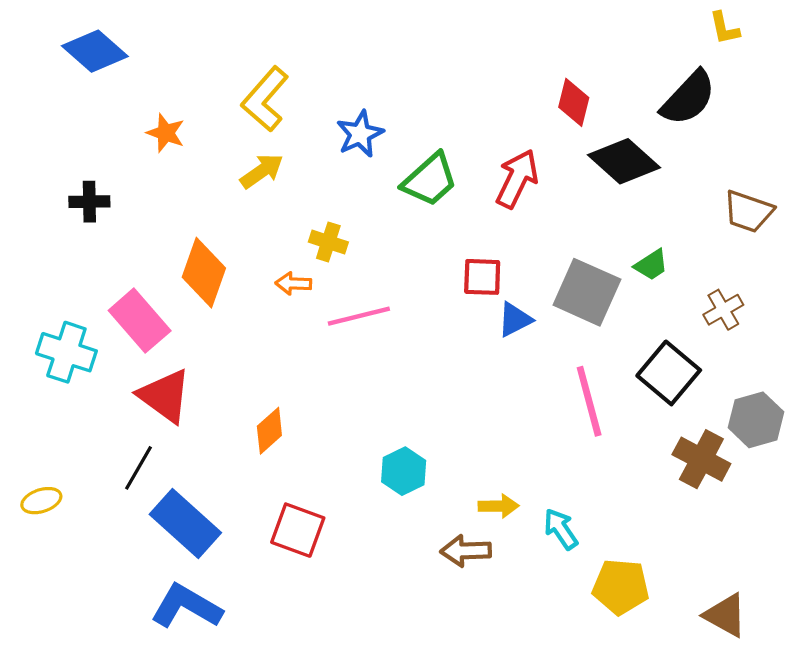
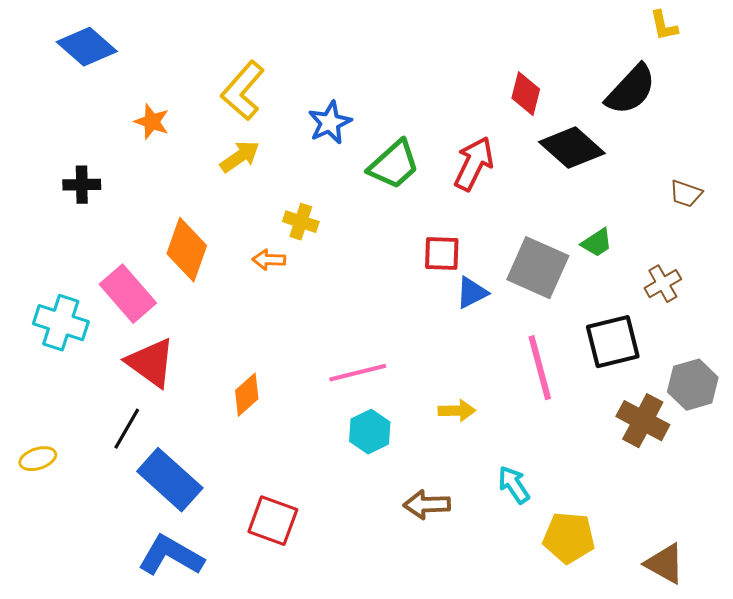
brown trapezoid: (748, 211) -> (686, 194), size x0.7
pink line: (359, 316) -> (358, 373), moved
black square: (669, 373) -> (613, 342), turned 36
yellow arrow: (499, 506) -> (457, 411), moved
red square: (298, 530) -> (273, 521), moved

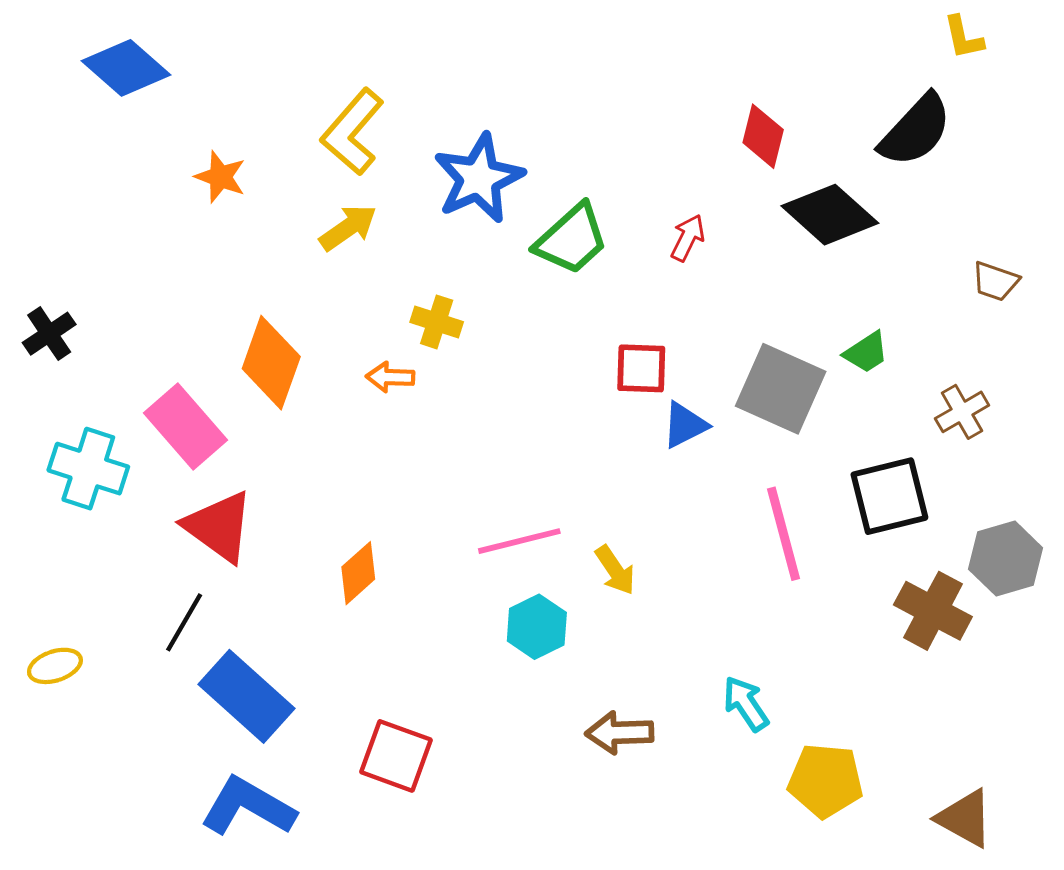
blue star: (330, 123) -> (479, 178), size x1.4
red arrow: (474, 164) -> (688, 238), size x0.6
black cross: (82, 185) -> (49, 334), moved, turned -33
yellow arrow: (457, 411) -> (615, 570), moved, turned 57

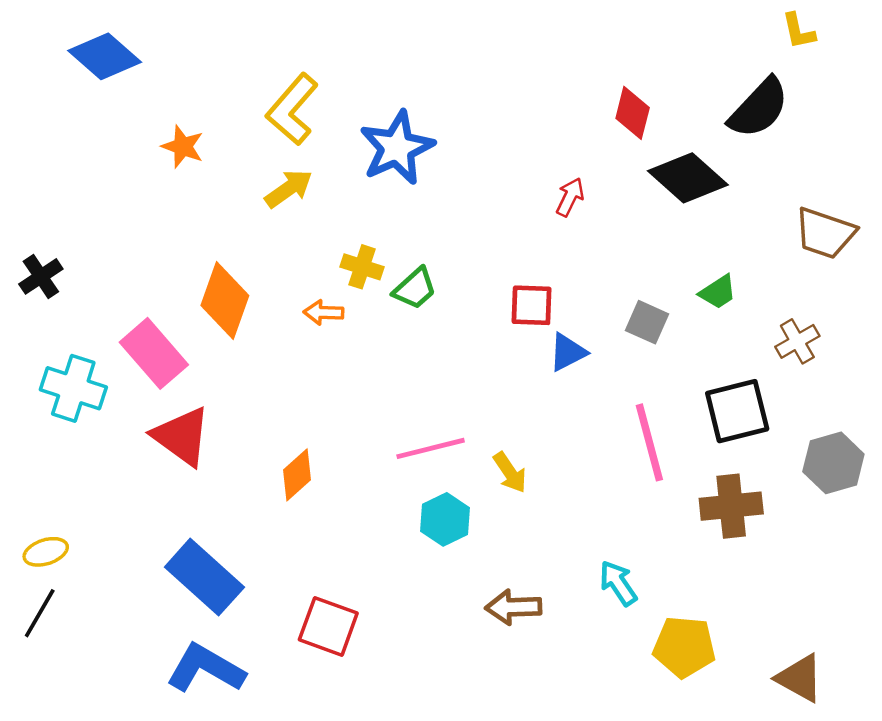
green trapezoid: (572, 239) -> (415, 288), moved, size x0.7
brown trapezoid: (995, 281) -> (825, 233), size x1.6
gray square: (781, 389) -> (647, 322), size x0.6
brown cross: (933, 611) -> (731, 506), moved, turned -34
black line: (184, 622) -> (40, 613), moved

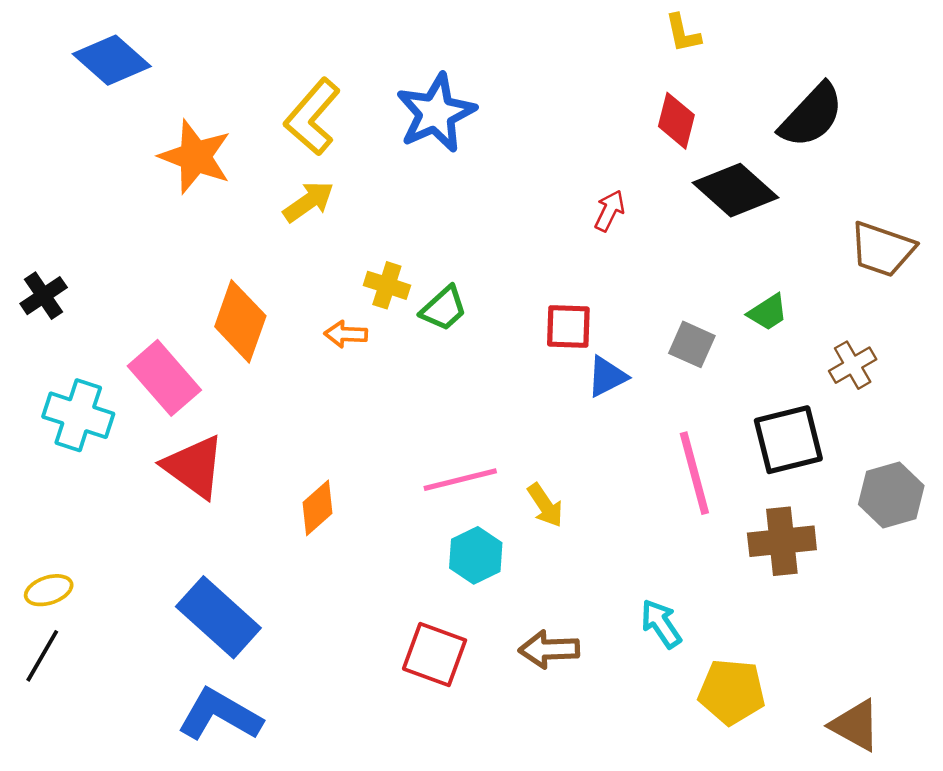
yellow L-shape: (799, 31) -> (683, 33), moved
orange star: (183, 147) -> (195, 157), size x1.6
blue star: (397, 148) -> (436, 113), moved
red square: (328, 626) -> (435, 654), moved

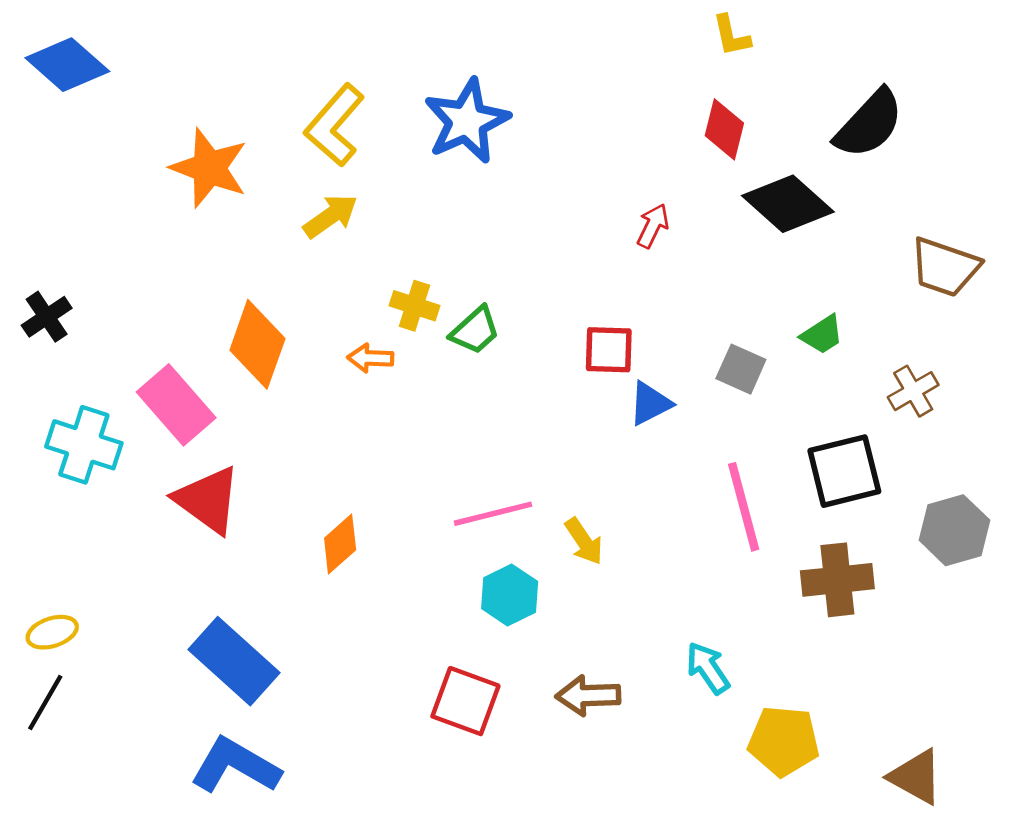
blue diamond: (112, 60) -> (67, 65), moved

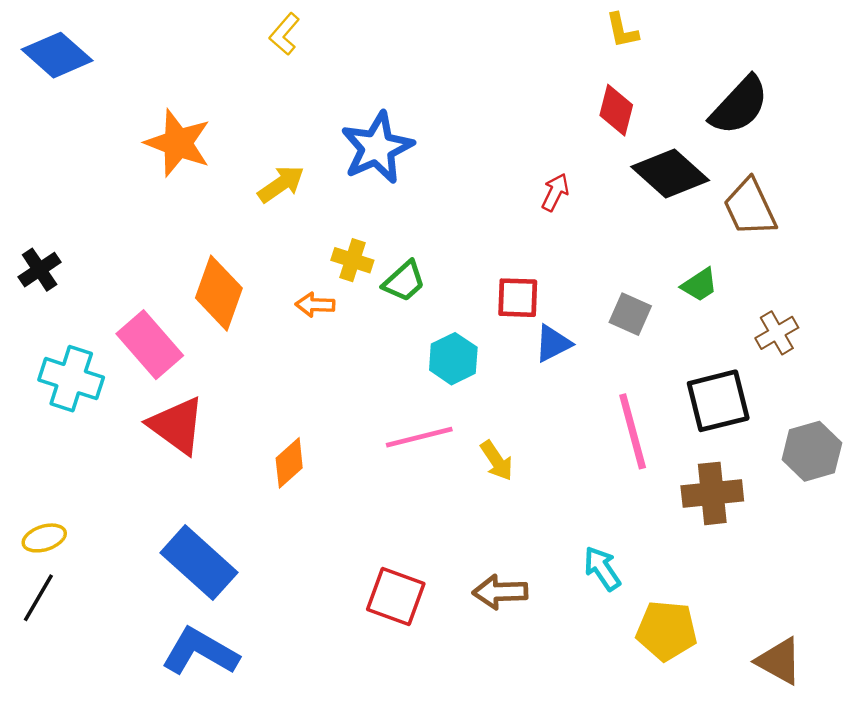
blue star: (467, 121) -> (377, 148), moved
yellow L-shape: (335, 125) -> (284, 34), moved, size x0.6
brown trapezoid: (945, 267) -> (750, 207), moved, turned 46
cyan hexagon: (510, 595) -> (453, 359), moved

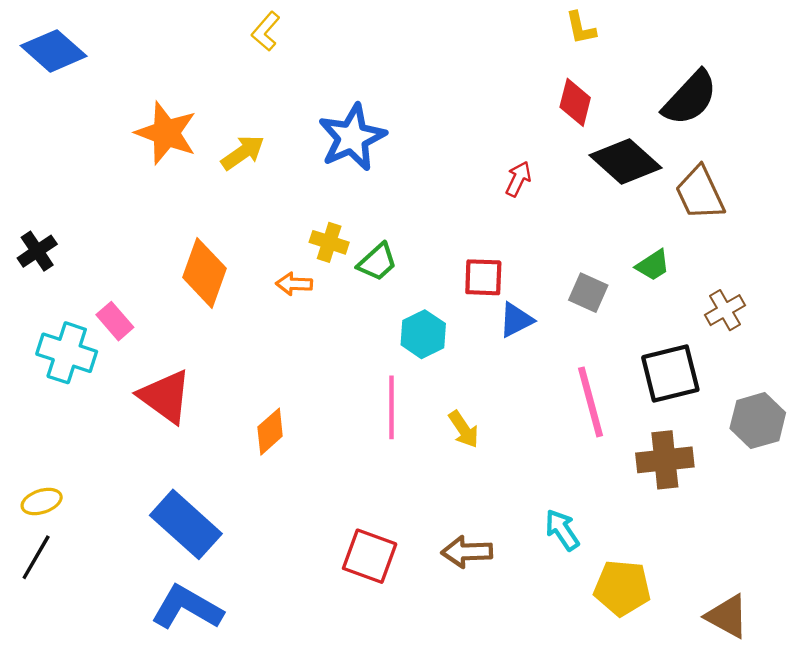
yellow arrow: (281, 184) -> (243, 153), moved
pink rectangle: (150, 345) -> (115, 321), moved, size x0.6
pink line: (419, 437) -> (391, 407), turned -76

